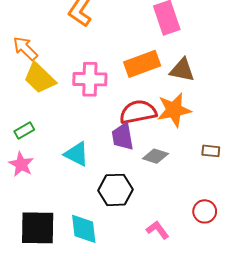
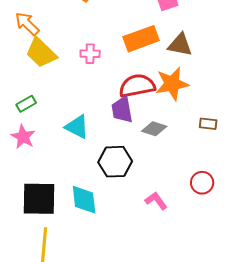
pink cross: (90, 79) -> (90, 54), size x0.6

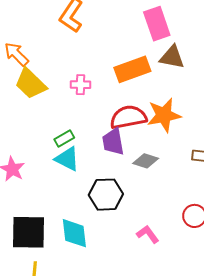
brown triangle: (180, 45) -> (172, 57), moved
green rectangle: (26, 104) -> (64, 139), moved

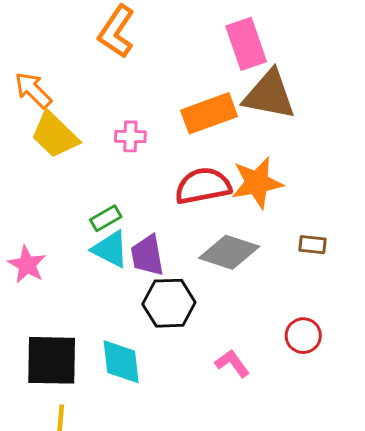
brown triangle: (172, 57) -> (269, 95), size x1.4
purple trapezoid: (113, 142) -> (147, 255), moved
gray diamond: (146, 161) -> (229, 252), size x1.5

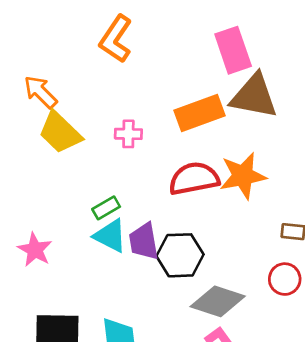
gray diamond: (229, 252) -> (218, 301), moved
black hexagon: (169, 303) -> (180, 255), moved
red circle: (303, 336) -> (285, 279), moved

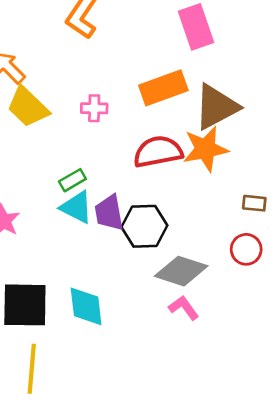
brown triangle: (254, 96) -> (216, 107), moved, turned -39

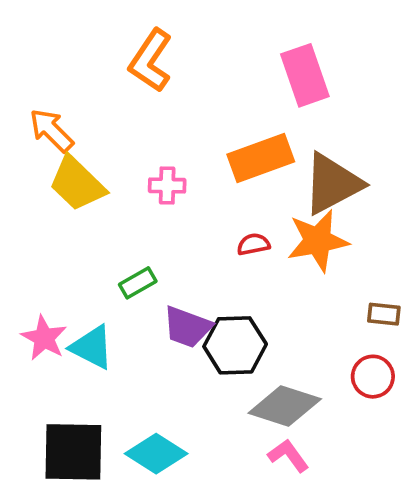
red semicircle: (158, 152) -> (253, 244), size x0.5
cyan triangle: (77, 207) -> (92, 347), moved
purple trapezoid: (109, 213) -> (187, 327), turned -60
cyan diamond: (86, 306) -> (156, 454), turned -51

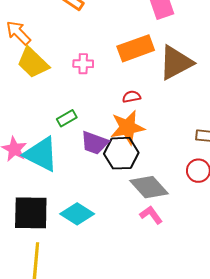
orange star: (318, 241) -> (127, 127), moved
cyan triangle: (92, 347) -> (41, 154), size x1.4
gray diamond: (285, 406) -> (149, 187), turned 30

